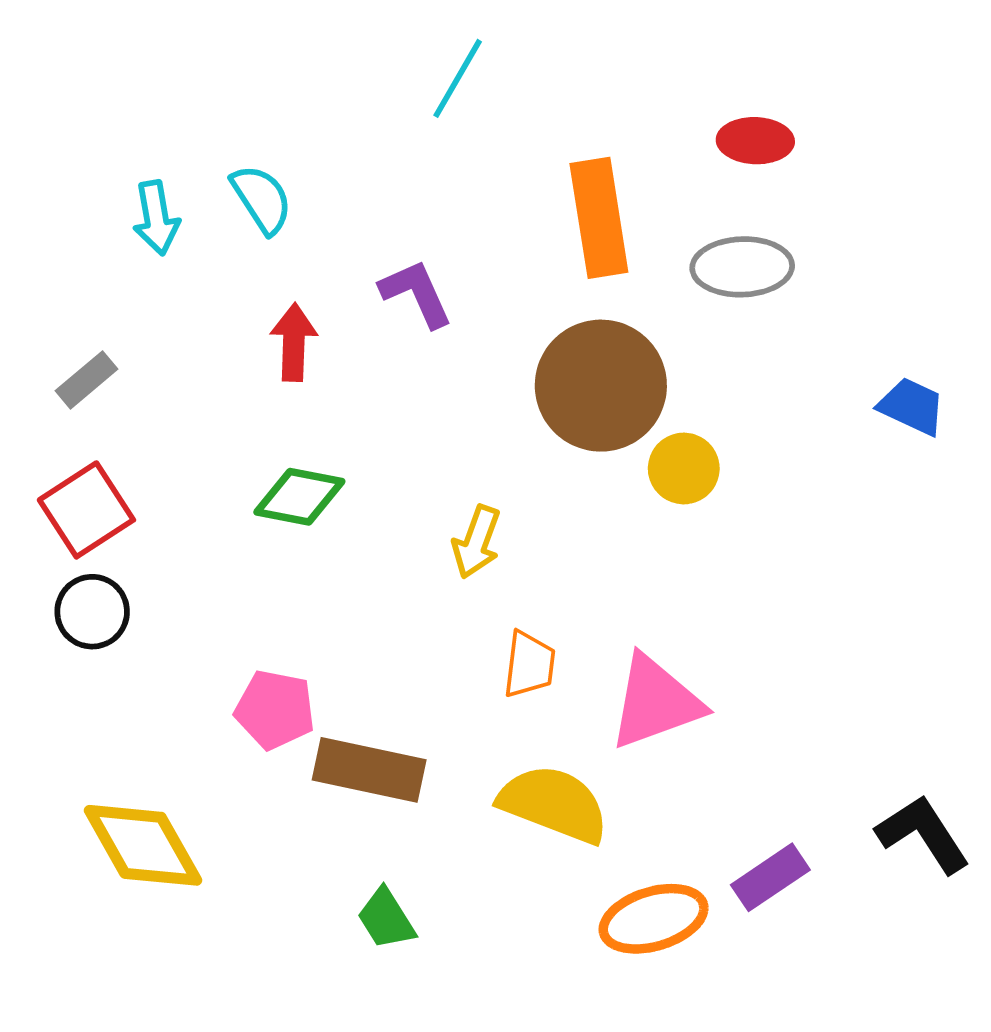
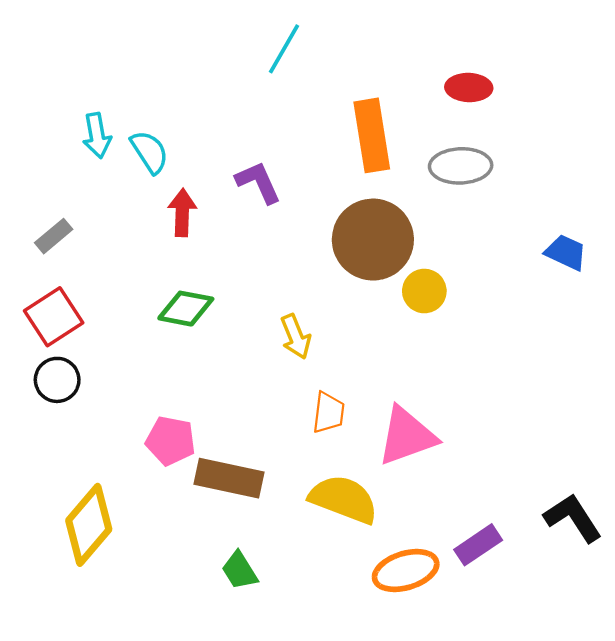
cyan semicircle: (262, 199) -> (150, 152), moved
yellow arrow: (476, 542) -> (296, 337), turned -42
yellow diamond: (143, 845) -> (89, 525), turned 70

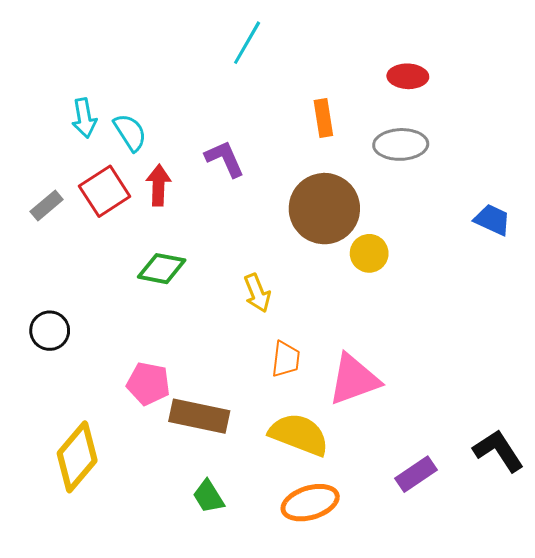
orange rectangle: (372, 135) -> (323, 118), size x0.6
red square: (54, 317) -> (105, 191), moved
orange ellipse: (406, 571) -> (310, 503), moved

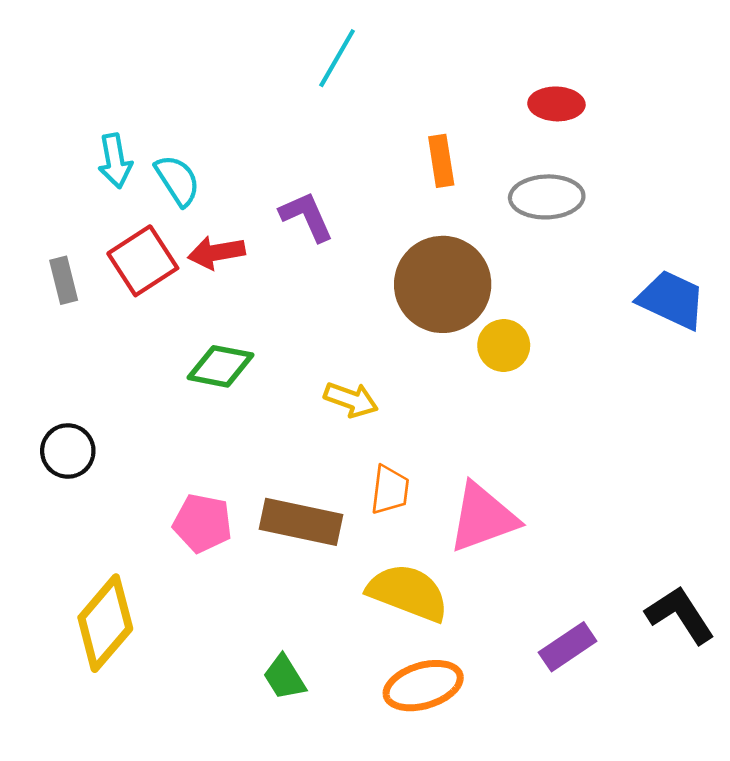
red arrow: (159, 185) -> (216, 252), turned -102
gray rectangle: (47, 206) -> (64, 280), turned -64
blue trapezoid: (492, 220) -> (672, 300), size x1.4
yellow arrow: (257, 293) -> (351, 400), turned -48
brown rectangle: (199, 416) -> (301, 522), moved

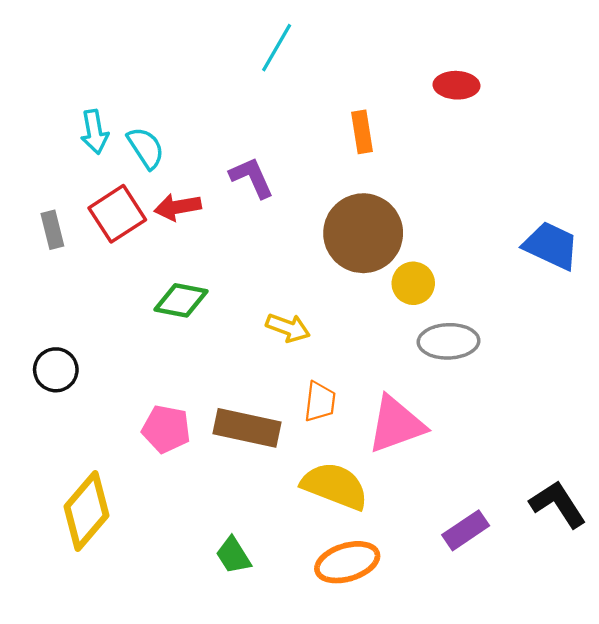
gray ellipse: (547, 197) -> (449, 341), moved

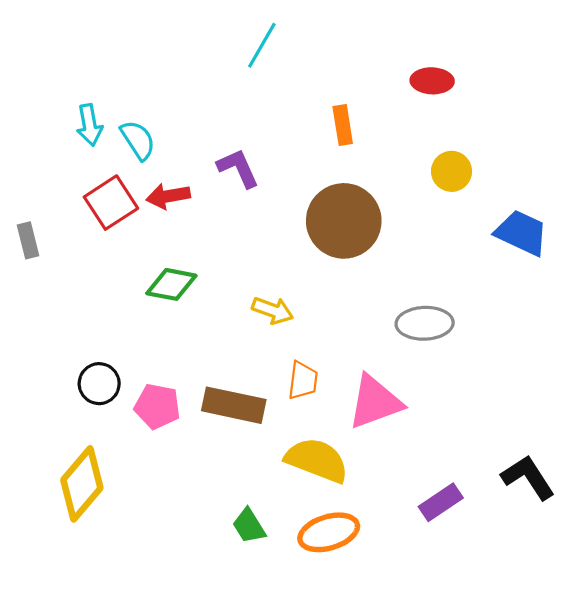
gray rectangle: (52, 230) -> (28, 240), moved
yellow circle: (413, 283) -> (452, 171), moved
black circle: (56, 370) -> (99, 384), moved
green trapezoid: (233, 555) -> (249, 526), moved

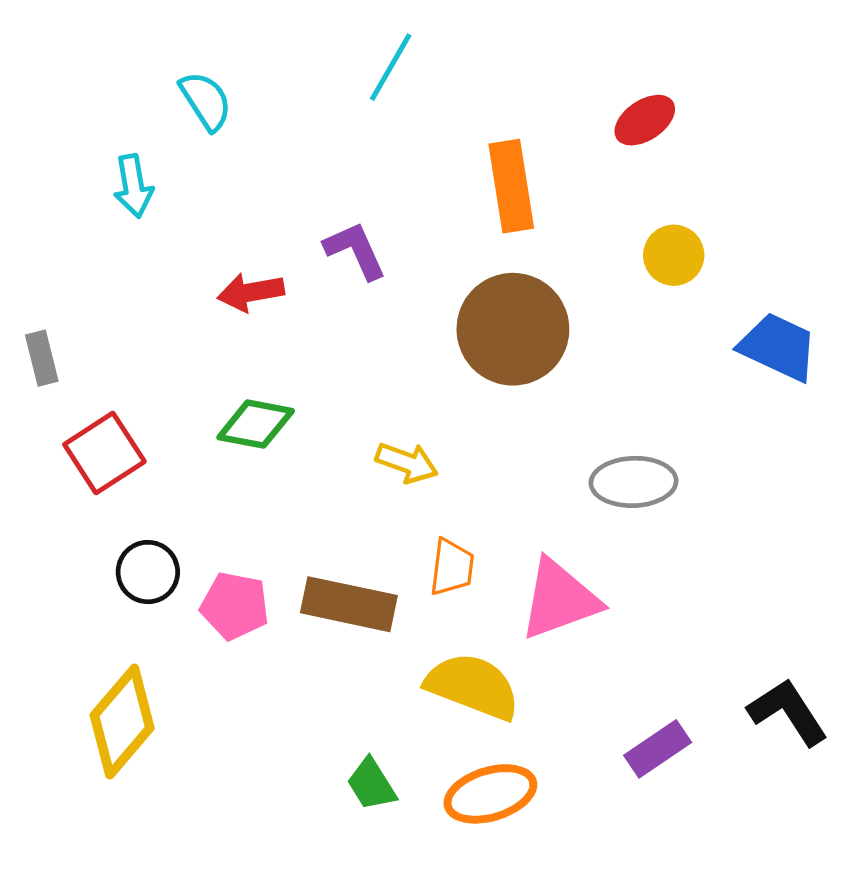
red ellipse: (432, 81) -> (645, 120), turned -36
orange rectangle: (343, 125) -> (511, 186), size x1.5
cyan semicircle: (138, 140) -> (206, 101), moved
red square: (111, 203) -> (104, 453), moved

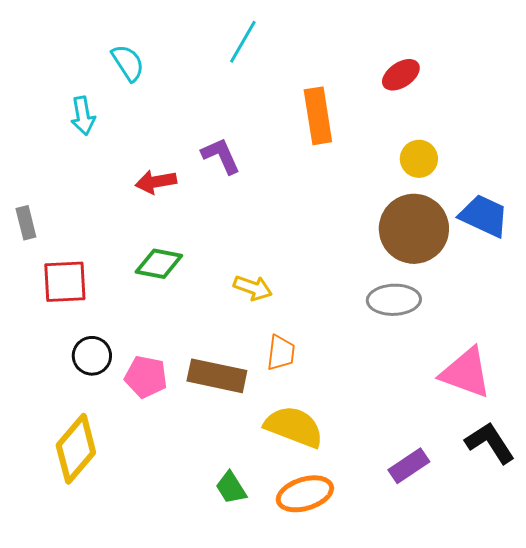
brown circle: (513, 329) -> (414, 229), moved
red square: (104, 453) -> (65, 282), turned 30
pink triangle: (560, 599) -> (466, 373), moved, turned 40

